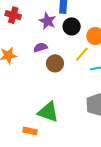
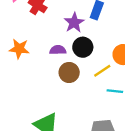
black circle: (72, 26) -> (83, 47), moved

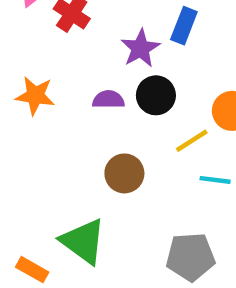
brown circle: (69, 73) -> (124, 173), moved

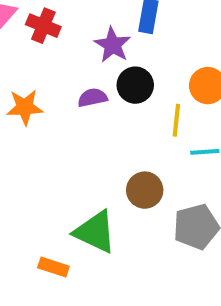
yellow line: (192, 141) -> (176, 120), turned -40
brown circle: (124, 173) -> (145, 190), moved

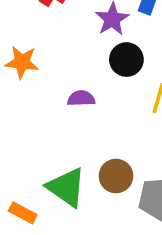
purple semicircle: (92, 98) -> (81, 98), moved
brown circle: (145, 190) -> (116, 176), moved

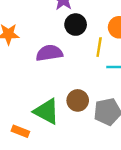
purple semicircle: (81, 98) -> (49, 53), size x1.5

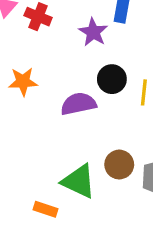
black circle: (76, 25) -> (112, 79), moved

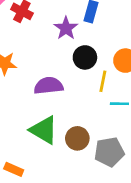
black circle: (112, 79) -> (85, 57), moved
green triangle: (79, 181) -> (44, 130), moved

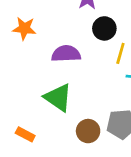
brown circle: (77, 138) -> (88, 131), moved

